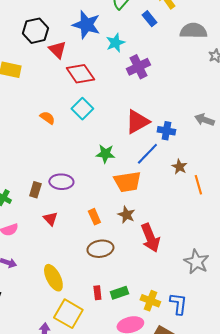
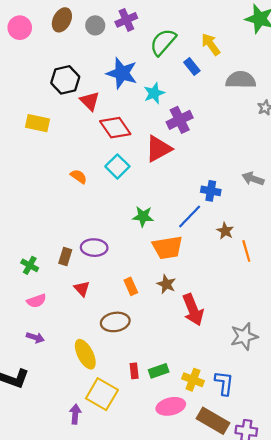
red triangle: (137, 122) -> (159, 149), moved
brown ellipse: (100, 249) -> (115, 322), moved
gray star: (196, 262) -> (244, 336), turned 30

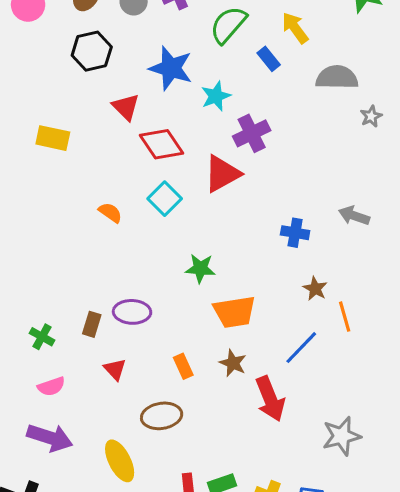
black hexagon: (65, 80) -> (92, 51), moved
blue line: (190, 216) -> (301, 348), moved
purple arrow: (35, 338) -> (50, 438), size x1.8

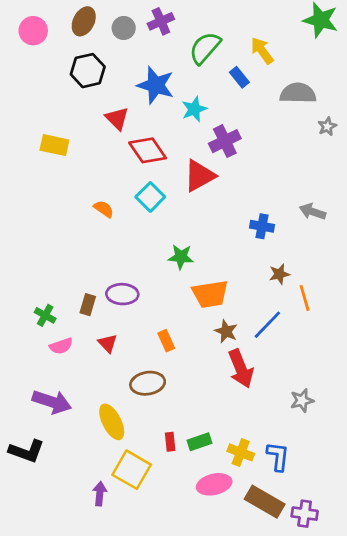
brown star: (315, 289) -> (279, 274), turned 30
brown star: (233, 363) -> (226, 331), moved
pink semicircle: (51, 386) -> (61, 346), moved
gray star: (342, 436) -> (302, 401), size x0.7

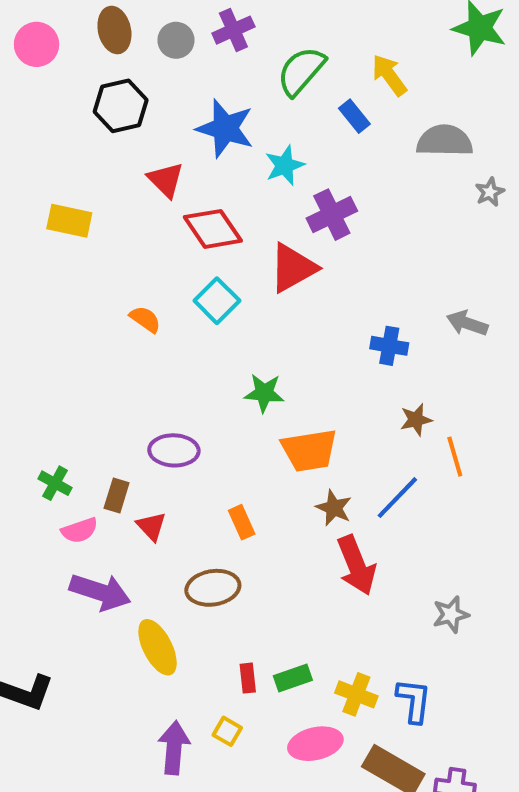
brown ellipse: (84, 21) -> (114, 30), turned -40
brown rectangle: (88, 305) -> (117, 496), moved
purple arrow: (52, 402) -> (100, 592), moved
yellow square: (132, 470) -> (227, 731), moved, size x0.5
purple arrow: (100, 494) -> (174, 748), moved, size x1.4

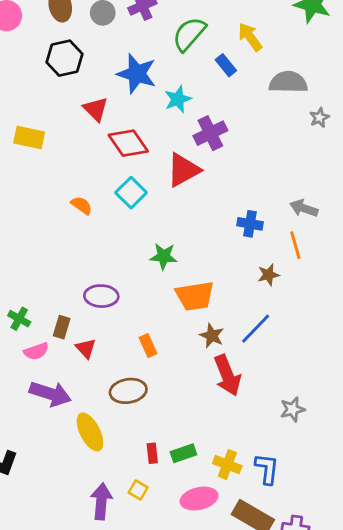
orange line: (455, 457) -> (295, 245), moved

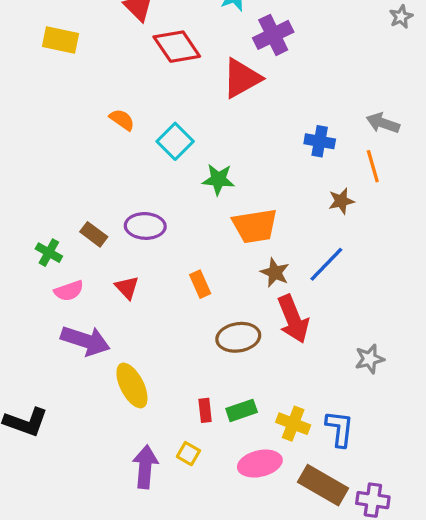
cyan square: (131, 193) -> (175, 141), moved
brown rectangle: (62, 327) -> (94, 234), moved, turned -70
brown ellipse: (128, 391) -> (238, 337), moved

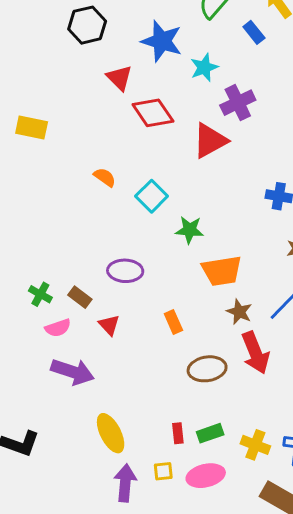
yellow rectangle: (61, 40) -> (32, 127), moved
brown rectangle: (94, 234) -> (80, 297), moved
yellow ellipse: (132, 385) -> (111, 433), moved
yellow square: (188, 454) -> (163, 471), turned -36
pink ellipse: (260, 464) -> (206, 476), moved

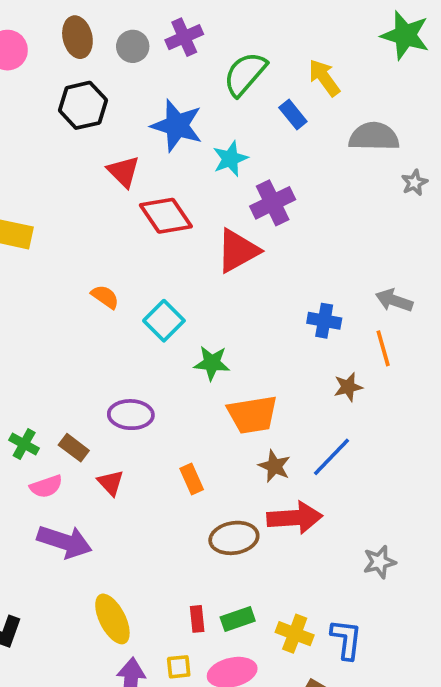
red arrow: (255, 353) -> (295, 518), turned -72

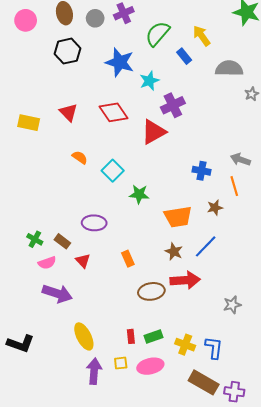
red triangle: (123, 172) -> (69, 112), moved
orange trapezoid: (252, 415) -> (178, 217), moved

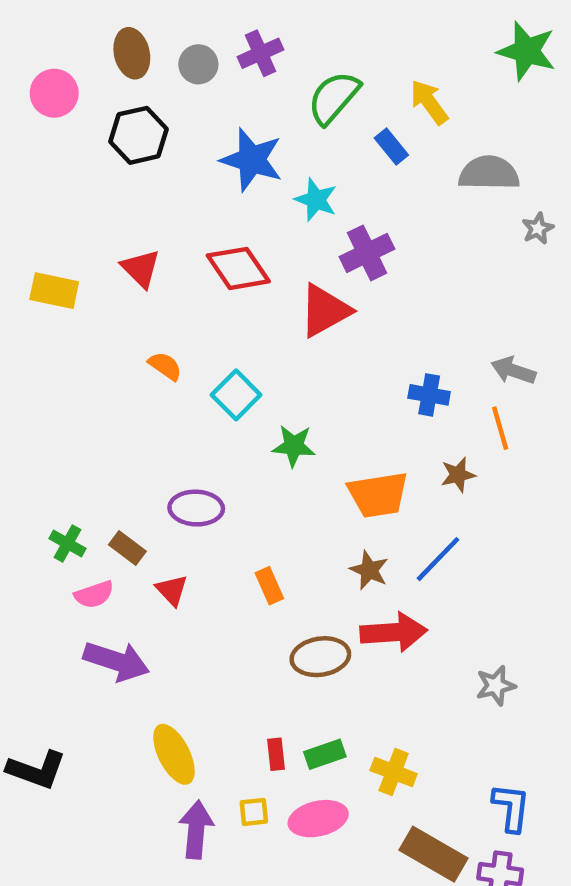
pink circle: (26, 20) -> (54, 93), moved
cyan star: (149, 81) -> (316, 200), turned -30
blue L-shape: (214, 348) -> (511, 808), moved

